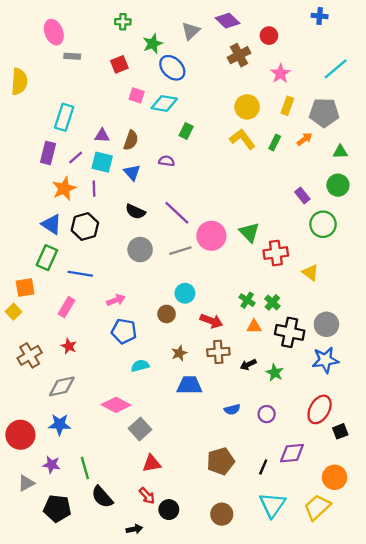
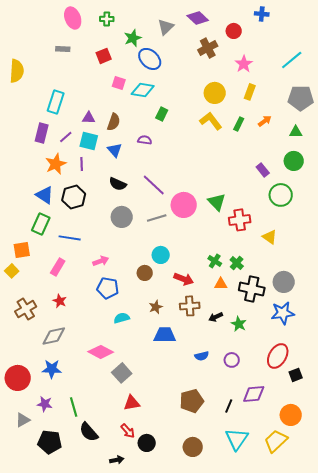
blue cross: (320, 16) -> (262, 14), moved
pink ellipse: (54, 32) -> (73, 18), moved
gray pentagon: (324, 113) -> (301, 98), moved

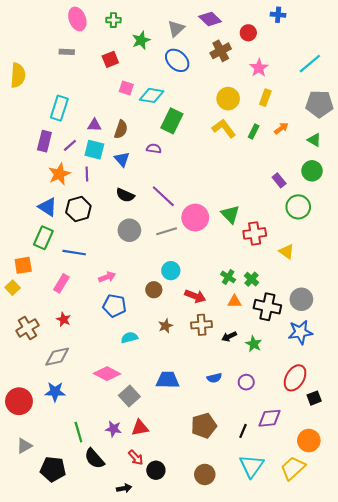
blue ellipse: (150, 59) -> (177, 60), moved
green rectangle: (162, 114) -> (172, 121), size x1.6
green triangle: (296, 132) -> (314, 140), turned 32
blue trapezoid: (165, 335) -> (168, 380), moved
purple star: (45, 404) -> (113, 429), moved

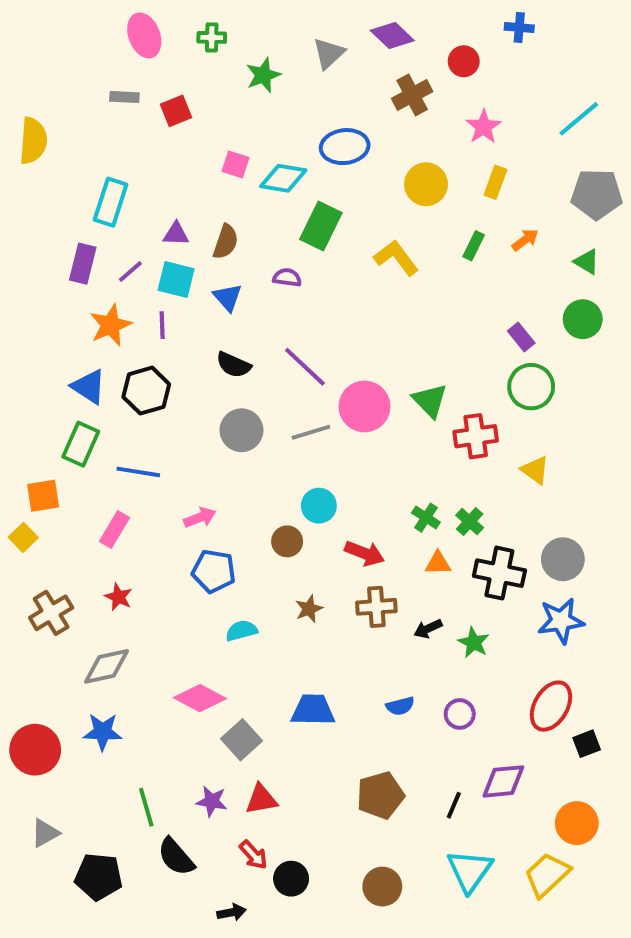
red square: (110, 59) -> (176, 111), moved
blue ellipse: (177, 60) -> (345, 147), moved, turned -50
yellow L-shape: (224, 128) -> (396, 258), moved
green circle: (298, 207) -> (531, 387), moved

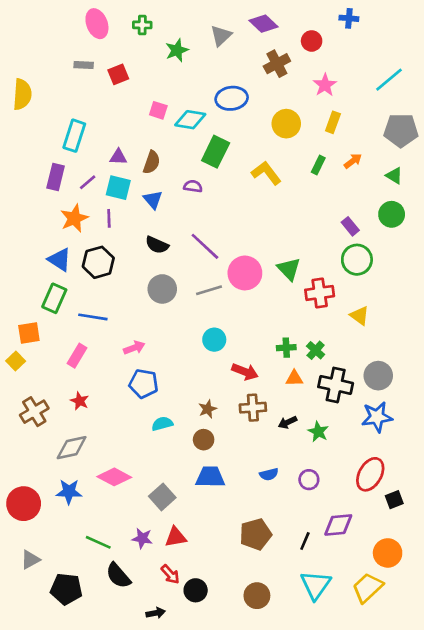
green cross: (426, 518) -> (286, 348), turned -36
brown circle: (287, 541) -> (204, 440), moved
pink diamond: (200, 698) -> (114, 477), moved
green line: (146, 807) -> (98, 542), turned -50

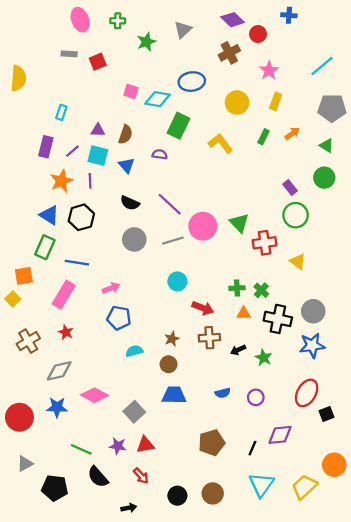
purple diamond: (264, 24) -> (233, 20), moved
cyan rectangle: (74, 136) -> (61, 112), size x0.6
pink rectangle: (77, 356) -> (64, 295), size x1.4
orange circle: (388, 553) -> (334, 465), moved
black circle: (196, 590) -> (177, 496), moved

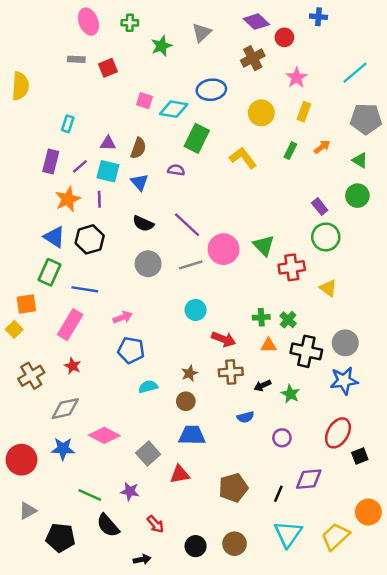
blue semicircle: (223, 393) -> (245, 417), moved
red triangle: (145, 445) -> (180, 474), moved

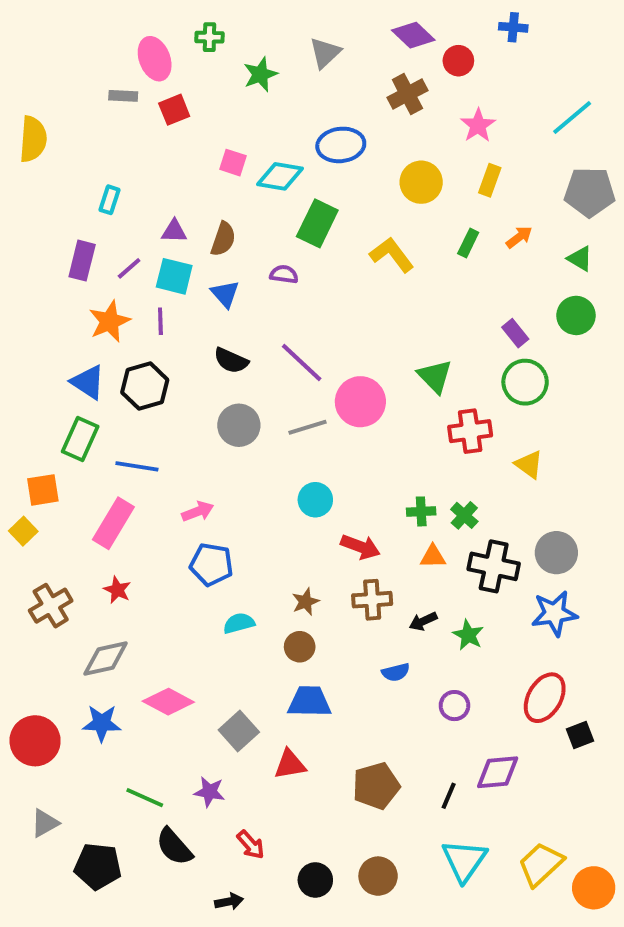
pink ellipse: (88, 22) -> (155, 59), moved
green triangle: (264, 245) -> (435, 376), moved
orange circle: (368, 512) -> (594, 888), moved

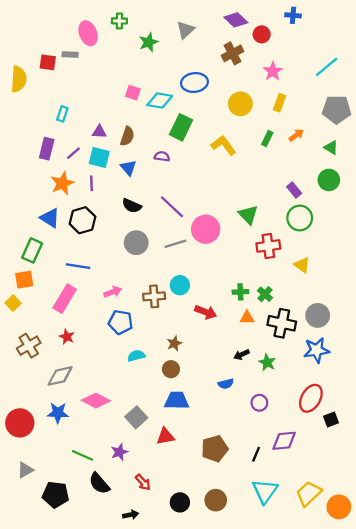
red square: (174, 110) -> (48, 62), moved, turned 30
green rectangle: (80, 439) -> (32, 250), moved
brown cross: (372, 600) -> (154, 296), moved
purple star: (209, 792) -> (119, 452), turned -30

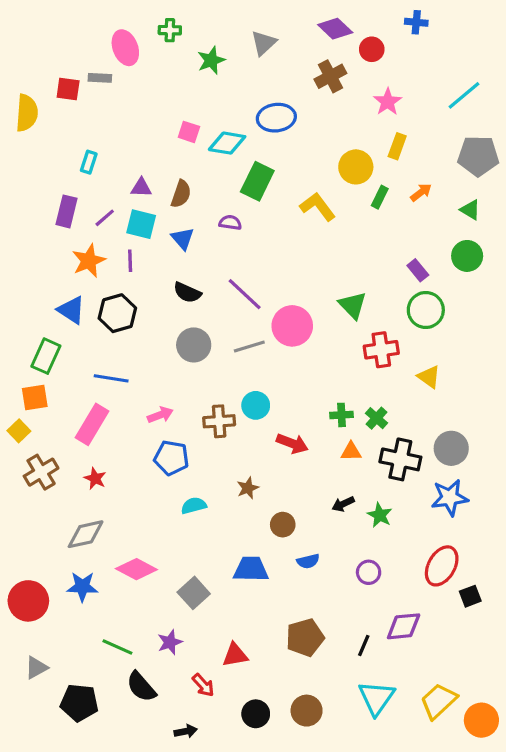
yellow circle: (240, 104) -> (356, 167), moved
brown cross: (29, 346) -> (41, 472), moved
brown circle: (171, 369) -> (283, 525), moved
blue semicircle: (226, 384) -> (308, 561), moved
red triangle: (165, 436) -> (235, 655), moved

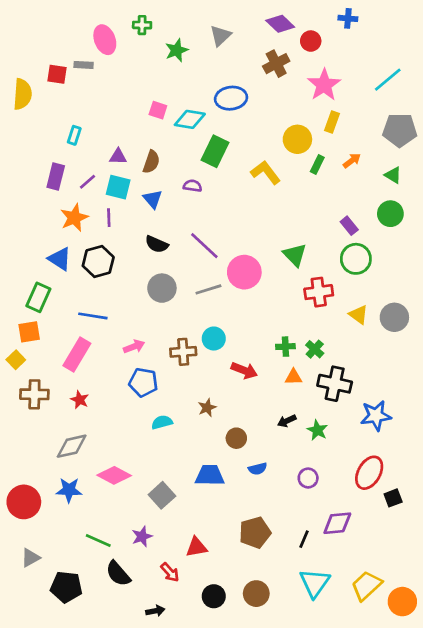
pink star: (388, 102) -> (324, 85), size x1.4
gray circle: (451, 448) -> (394, 317), moved
brown cross: (41, 472) -> (34, 394), turned 32

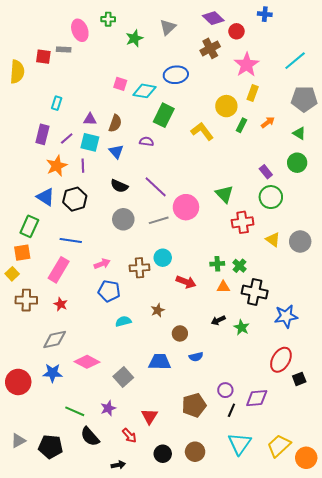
purple circle: (308, 478) -> (225, 390), moved
red triangle: (196, 547) -> (150, 416), turned -48
gray triangle: (30, 558) -> (18, 441), moved

